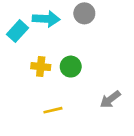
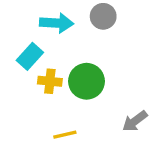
cyan rectangle: (17, 31) -> (30, 56), moved
green circle: (71, 67) -> (87, 81), size x1.4

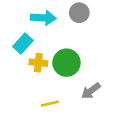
gray arrow: (135, 121) -> (91, 91), moved

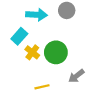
yellow cross: (38, 63) -> (32, 52), turned 32

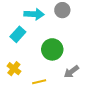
yellow cross: (32, 52) -> (14, 69), moved

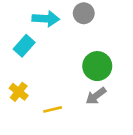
green circle: (52, 49) -> (97, 66), moved

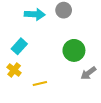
cyan rectangle: (24, 46) -> (19, 46), moved
gray arrow: (96, 96) -> (88, 73), moved

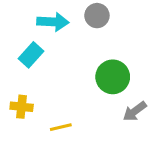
cyan rectangle: (19, 46) -> (31, 55), moved
yellow cross: (14, 70) -> (22, 107), turned -32

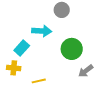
cyan arrow: (53, 22) -> (42, 31), moved
cyan rectangle: (31, 55) -> (22, 48), moved

